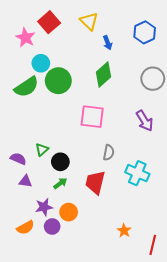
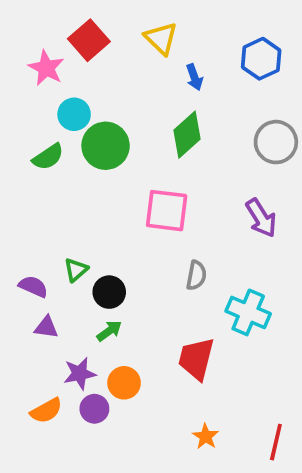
green semicircle: (26, 87) -> (48, 157), size x0.7
red trapezoid: (95, 182) -> (196, 359), moved
orange star: (124, 231) -> (206, 437), moved

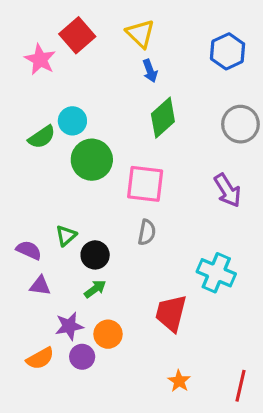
blue arrow: (194, 77) -> (150, 71), moved
cyan circle: (74, 114) -> (72, 121), moved
green circle: (106, 146) -> (92, 160), moved
gray semicircle: (196, 275) -> (147, 232), moved

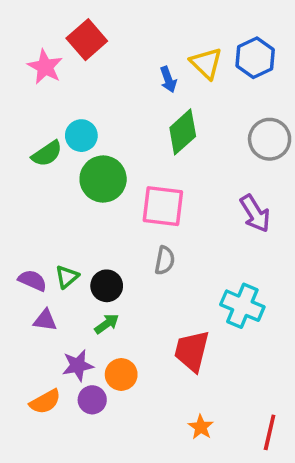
yellow triangle: (140, 34) -> (206, 63), moved
green triangle: (66, 236) -> (67, 277), moved

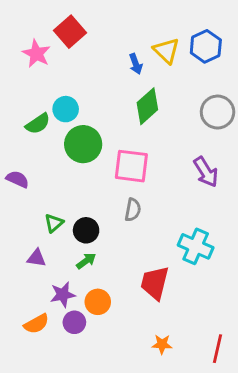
purple semicircle: (32, 280) -> (17, 179), moved
orange star: (201, 427) -> (162, 344), turned -30

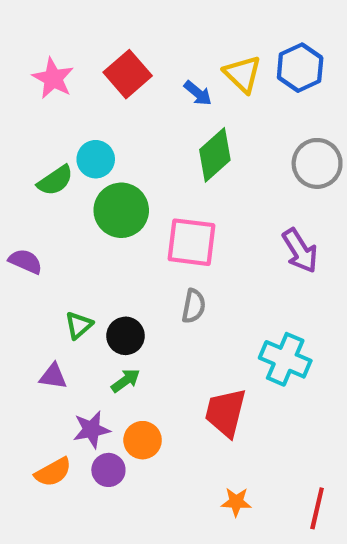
red square: (70, 32) -> (128, 74), moved
blue arrow: (136, 64) -> (198, 93), turned -30

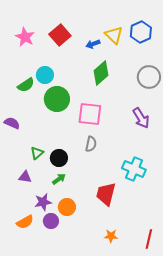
blue arrow: (198, 93) -> (93, 44), turned 120

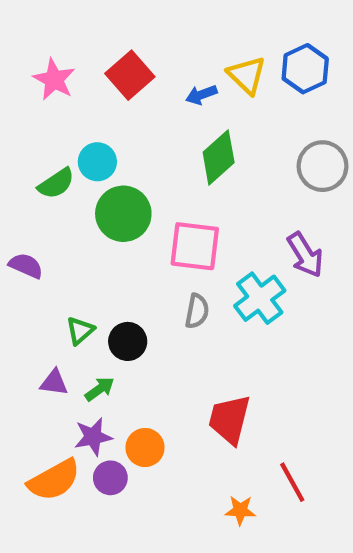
cyan cross: (134, 169) -> (260, 298), moved, turned 30
green arrow: (59, 179) -> (100, 389), moved
orange semicircle: (25, 222) -> (54, 480), size x1.4
red line: (149, 239) -> (292, 482), moved, turned -42

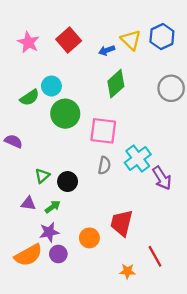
purple arrow: (305, 255) -> (162, 178), moved
orange circle: (145, 448) -> (89, 238), moved

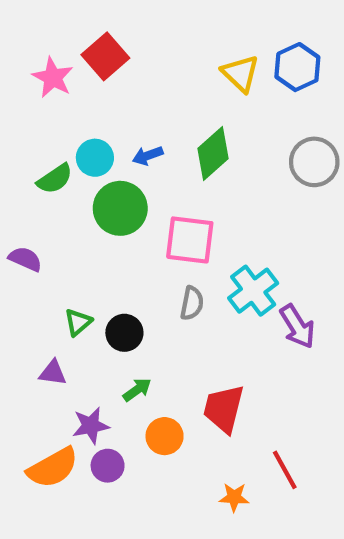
red square: (69, 40) -> (105, 56), moved
blue arrow: (107, 50) -> (148, 156), moved
green arrow: (53, 207) -> (137, 390), moved

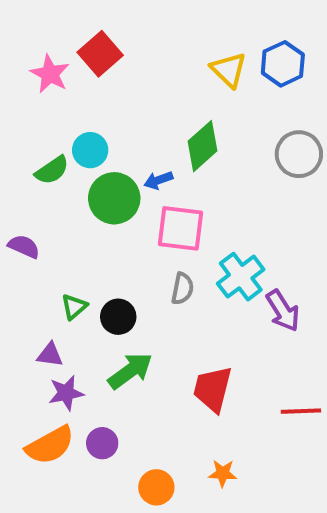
blue arrow: (148, 156) -> (158, 180), moved
green arrow: (137, 390) -> (130, 371), size x1.6
purple star: (91, 426) -> (66, 393), moved
orange circle: (165, 436) -> (156, 487), moved
red line: (285, 470) -> (301, 411), moved, turned -63

